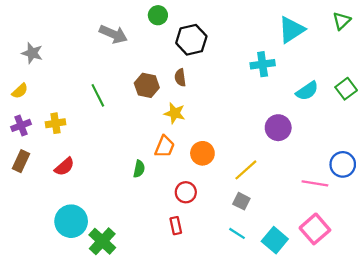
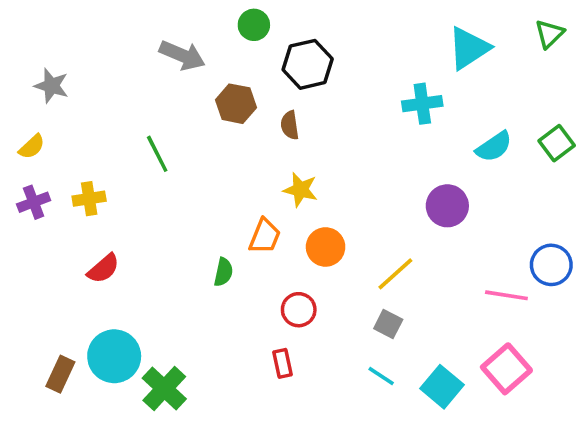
brown hexagon: (147, 85) -> (236, 104), moved
yellow star: (175, 113) -> (300, 190), moved
brown rectangle: (21, 161) -> (60, 374), moved

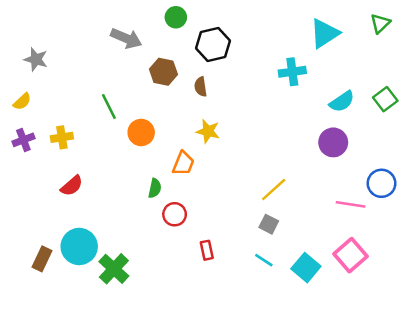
purple circle: (447, 206) -> (333, 142), moved
orange circle: (326, 247) -> (141, 132), moved
red circle: (299, 310) -> (175, 214), moved
red rectangle: (283, 363) -> (207, 250), moved

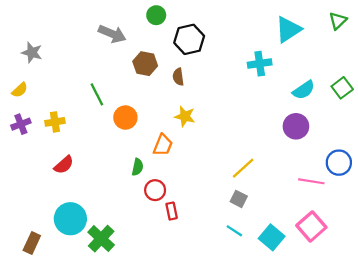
red rectangle: (207, 250) -> (172, 211), moved
brown rectangle: (42, 259) -> (32, 243), moved

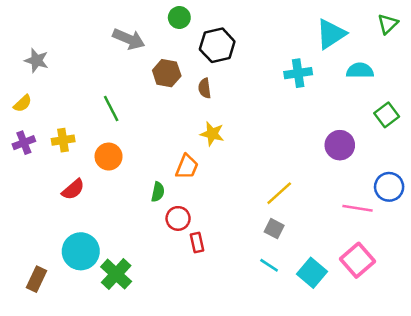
green square: (342, 88) -> (387, 115), moved
cyan semicircle: (304, 90) -> (360, 71), moved, turned -145
orange circle: (125, 118) -> (109, 157), moved

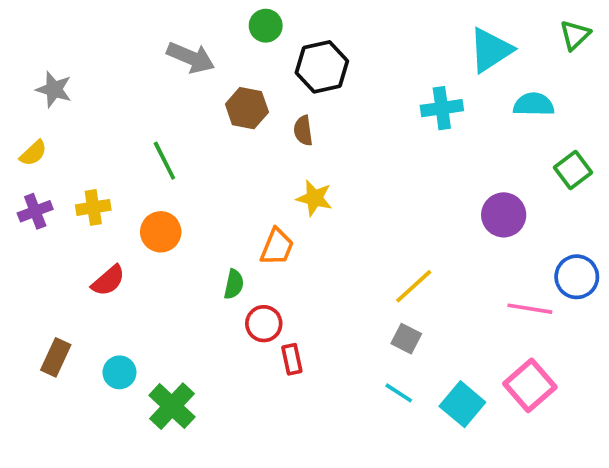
cyan circle: (81, 251) -> (119, 372), size x0.6
brown rectangle: (37, 279) -> (56, 357), moved

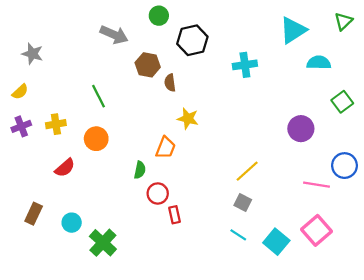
cyan cross: (442, 108) -> (245, 65), moved
brown semicircle: (303, 131) -> (170, 83), moved

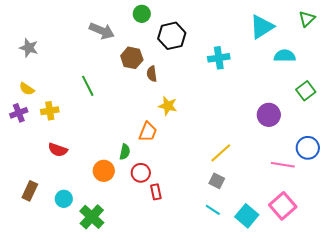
yellow semicircle: (20, 92) -> (27, 89), moved, turned 77
orange circle: (96, 139) -> (104, 171), moved
red semicircle: (65, 168) -> (58, 150), turned 60

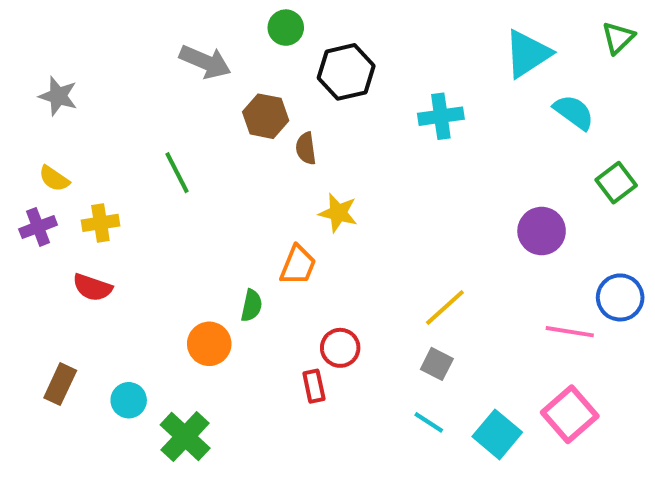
cyan semicircle: (285, 56) -> (574, 112), turned 35
red semicircle: (58, 150) -> (92, 287), moved
red circle: (141, 173) -> (340, 348), moved

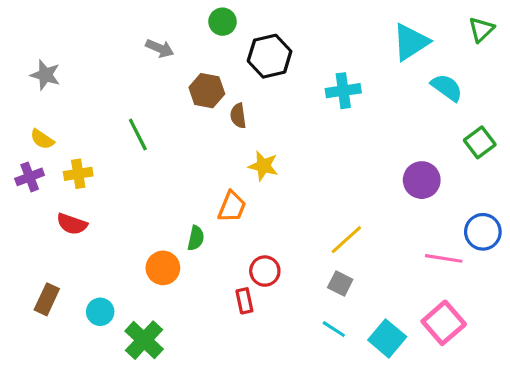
gray arrow: (205, 62) -> (160, 48), size x0.7

